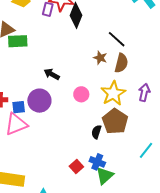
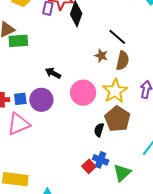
pink circle: (81, 94) -> (83, 93), size x1.6
blue square: (19, 107) -> (20, 99), moved
red square: (76, 166) -> (89, 166), moved
green triangle: (105, 176) -> (122, 173), moved

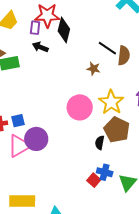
brown semicircle: (123, 61) -> (124, 56), moved
black arrow: (53, 73) -> (40, 47), moved
purple circle: (41, 100) -> (36, 139), moved

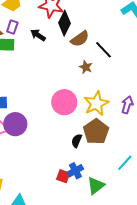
purple rectangle: (35, 28) -> (12, 27), moved
brown semicircle: (124, 56) -> (80, 39), moved, turned 36
blue cross: (105, 172) -> (75, 171), turned 35
red square: (94, 180) -> (63, 176), turned -32

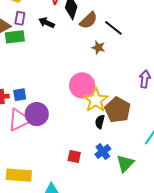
yellow star: (96, 104) -> (96, 100), moved
red square: (63, 176) -> (74, 156), moved

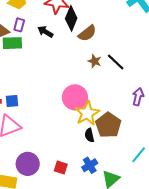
black line: (113, 28) -> (116, 62), moved
purple circle: (37, 114) -> (28, 164), moved
black semicircle: (100, 122) -> (89, 135), turned -32

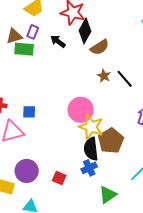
blue square: (12, 101) -> (29, 112), moved
yellow star: (87, 113) -> (91, 127), turned -30
black semicircle: (89, 135) -> (91, 149), size x1.6
blue cross: (90, 165) -> (89, 168), moved

